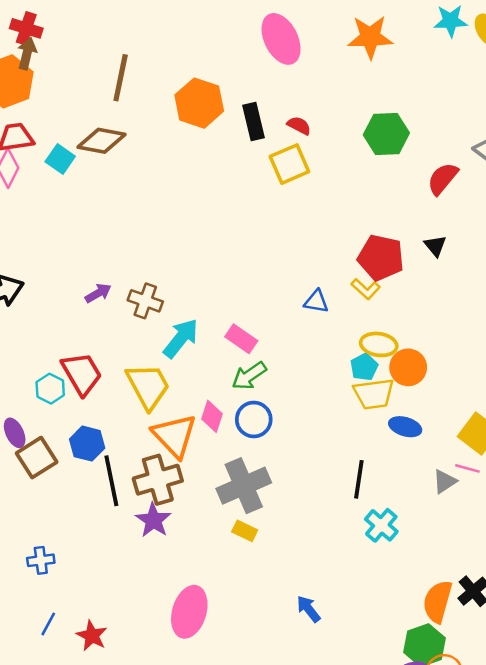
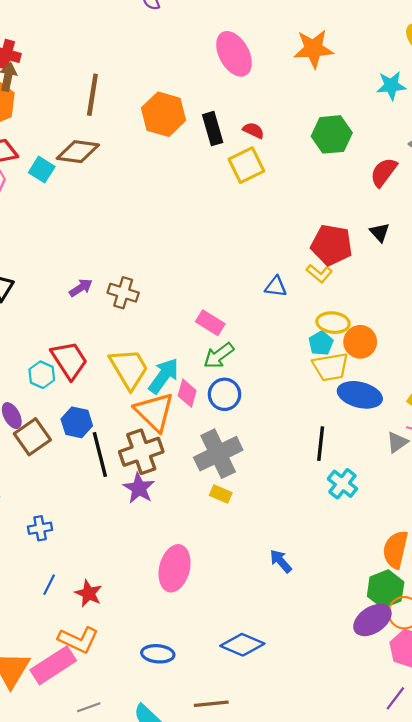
cyan star: (451, 21) -> (391, 86), moved
cyan arrow: (181, 338) -> (164, 376), moved
blue ellipse: (405, 427) -> (360, 395), size x1.5

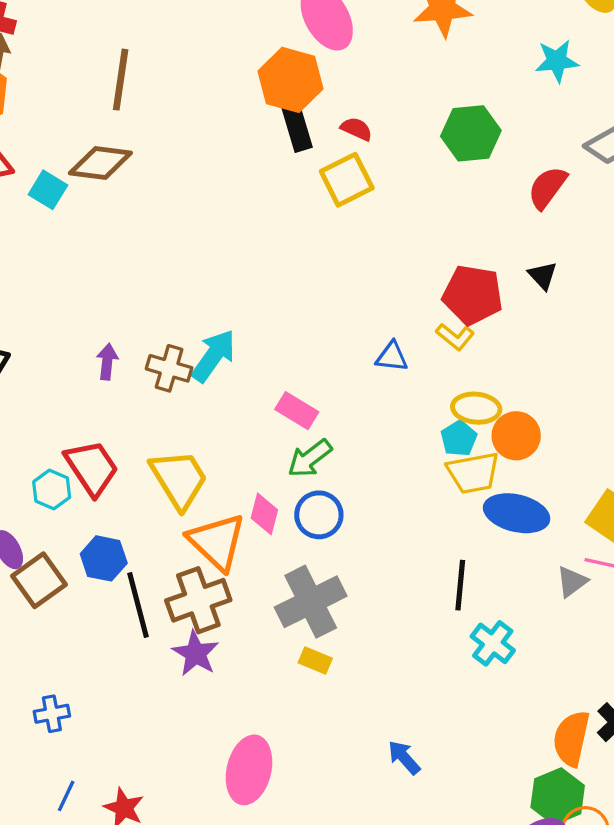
orange hexagon: (164, 114) -> (291, 80), moved
purple arrow: (81, 288) -> (107, 362), turned -50
cyan arrow: (164, 376) -> (214, 356), moved

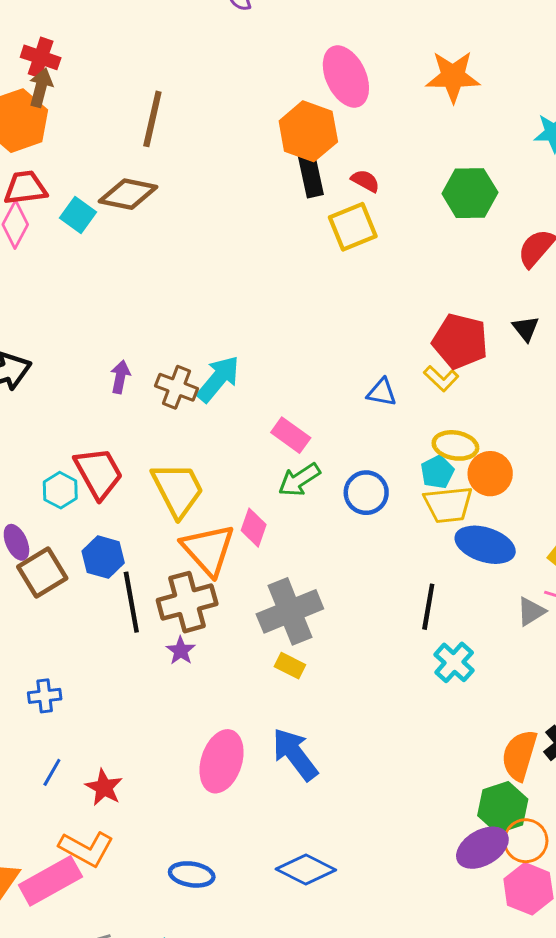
blue circle: (319, 515) -> (366, 493), moved
purple star: (196, 653) -> (181, 651), size x0.7
blue arrow: (404, 757) -> (295, 754), moved, size x1.6

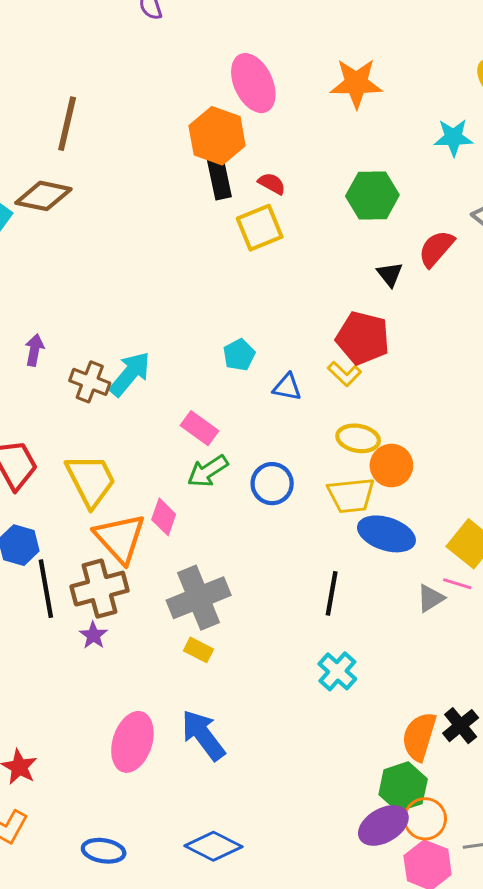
black triangle: (526, 329) -> (390, 274), moved
purple arrow: (120, 377) -> (34, 350), moved
cyan pentagon: (437, 472) -> (239, 355), moved
cyan cross: (454, 662) -> (337, 671), moved

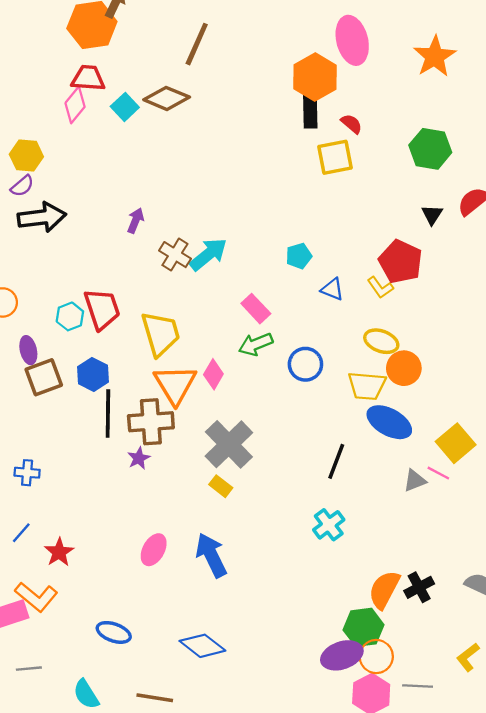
orange star: (356, 83) -> (435, 56), turned 30
gray cross: (199, 598) -> (229, 444), turned -33
pink ellipse: (132, 742) -> (154, 550), size x0.7

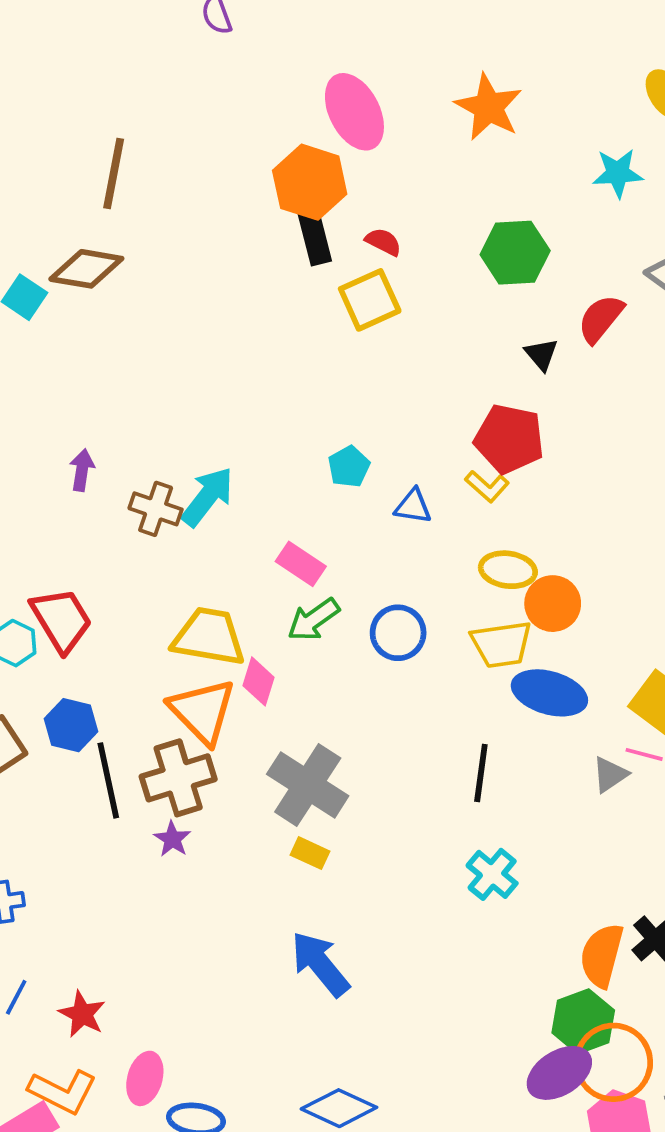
yellow trapezoid: (161, 334) -> (209, 637), moved, turned -51
pink ellipse: (154, 550) -> (145, 1078), moved
orange circle: (376, 657) -> (613, 1062), size x1.4

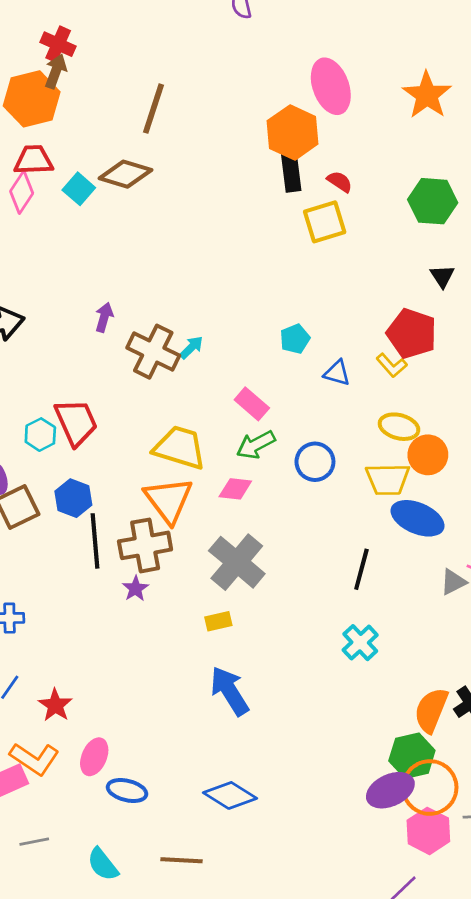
cyan arrow: (208, 497) -> (191, 347), size x0.6
brown cross: (156, 509) -> (153, 352), size x1.4
pink diamond: (258, 681) -> (235, 489), moved, turned 72
yellow rectangle: (310, 853) -> (218, 621), moved, turned -45

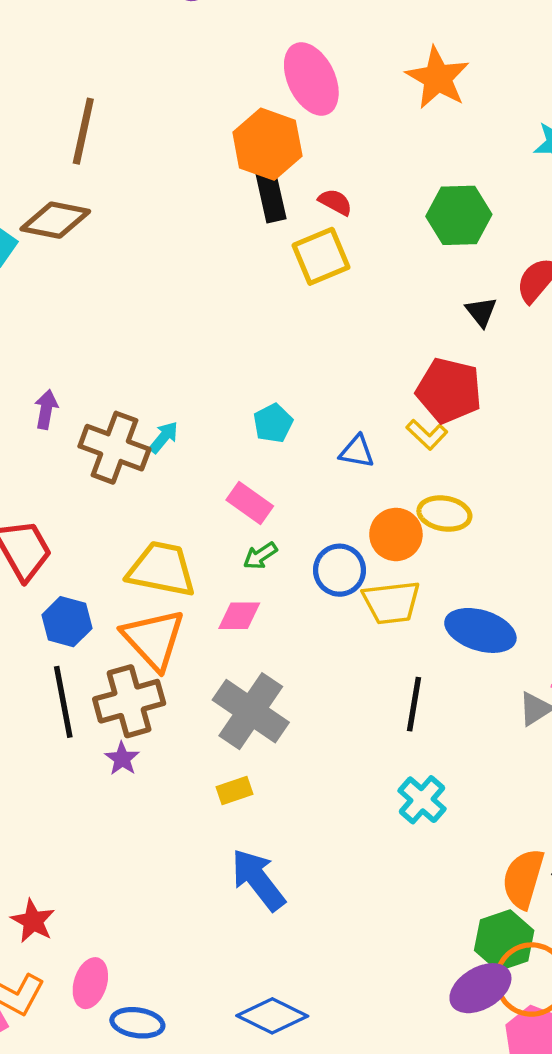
cyan pentagon: (295, 339) -> (273, 423), moved
green arrow: (256, 445) -> (260, 556), size x0.7
orange circle: (428, 455) -> (396, 534), moved
yellow trapezoid: (388, 479) -> (391, 602), moved
blue hexagon: (73, 498) -> (67, 622), moved

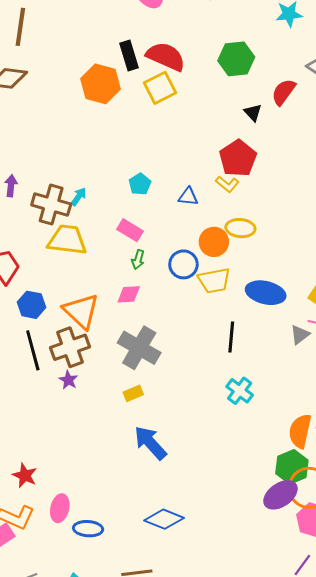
orange hexagon: (267, 144) -> (100, 84), moved
red semicircle: (335, 202) -> (166, 57), size x2.0
red pentagon: (449, 390) -> (238, 158), turned 30
green arrow: (260, 556) -> (138, 260), turned -36
yellow trapezoid: (161, 569) -> (67, 240), moved

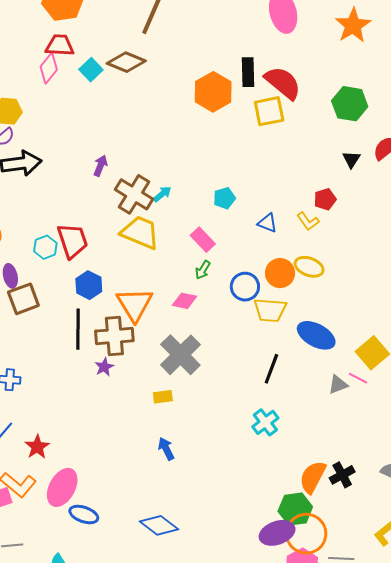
red pentagon: (238, 158) -> (325, 199), size x0.6
blue arrow: (150, 443) -> (166, 449), size x0.6
pink ellipse: (60, 508) -> (62, 487), size x1.4

